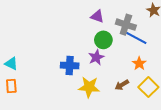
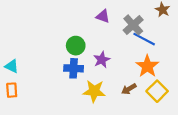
gray cross: (126, 25) -> (133, 25), turned 30
green circle: (103, 40) -> (76, 46), moved
orange star: (139, 63) -> (147, 66), size x1.5

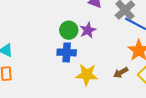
purple star: (102, 60) -> (88, 30), moved

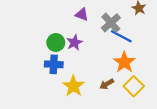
yellow star: (87, 75) -> (73, 86), turned 30

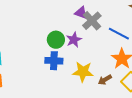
gray cross: (111, 23) -> (92, 21), moved
yellow star: (73, 86) -> (83, 72), moved, turned -30

